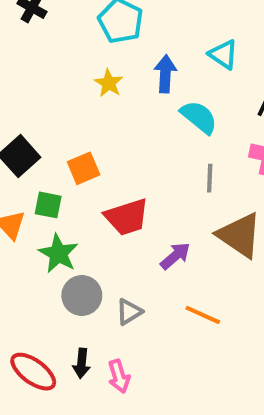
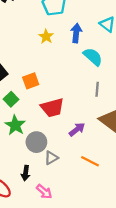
green square: (48, 205) -> (11, 99), turned 32
gray circle: (82, 296) -> (36, 142), moved
black arrow: (82, 363) -> (26, 173), moved
pink arrow: (119, 376) -> (44, 192), turned -35

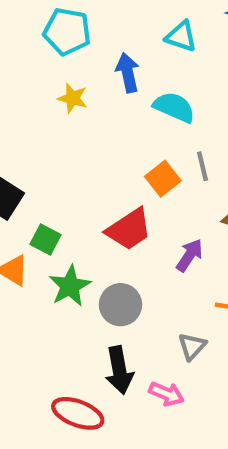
orange square: (31, 81) -> (163, 179), moved
green star: (15, 125) -> (70, 286), turned 30
gray triangle: (51, 158) -> (192, 346), moved
black arrow: (26, 173) -> (119, 370), size x1.5

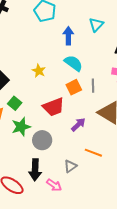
cyan triangle: (181, 36) -> (96, 25), turned 42
yellow star: (73, 98) -> (39, 71), moved
cyan semicircle: (174, 107) -> (73, 63), moved

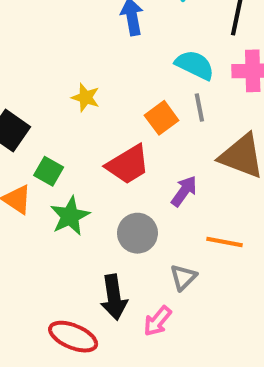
cyan semicircle: (73, 63) -> (195, 65), moved
gray circle: (42, 140) -> (137, 233), moved
pink arrow: (54, 185) -> (157, 321), turned 105

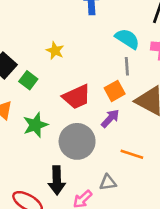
orange square: (162, 118) -> (115, 91), moved
green square: (49, 171) -> (28, 80), moved
gray circle: (137, 233) -> (77, 141), size x1.4
gray triangle: (183, 277) -> (108, 183), moved, turned 30

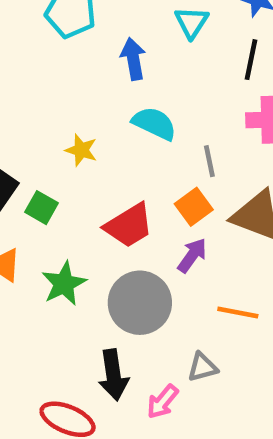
cyan semicircle: (127, 39) -> (154, 123), moved

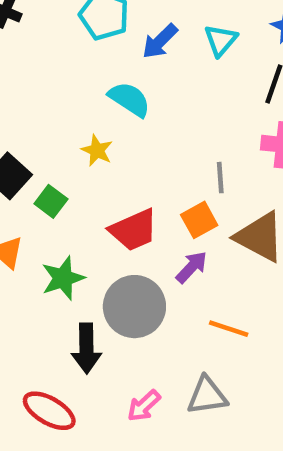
blue arrow: (133, 59) -> (160, 41), moved, turned -132
cyan semicircle: (154, 123) -> (129, 99), moved
gray triangle: (202, 367) -> (207, 396), moved, size x1.4
black arrow: (113, 375) -> (86, 348), moved

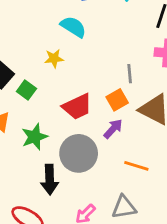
yellow star: (97, 150) -> (54, 58), turned -30

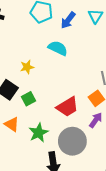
yellow star: (54, 58) -> (27, 67), moved
green square: (26, 90) -> (29, 99), turned 32

